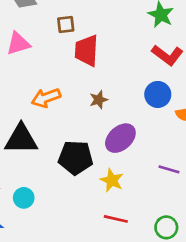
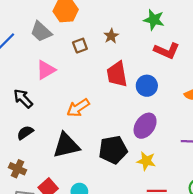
red trapezoid: (87, 50) -> (117, 74), moved
blue circle: (158, 94) -> (147, 86), moved
brown star: (99, 100) -> (111, 36), moved

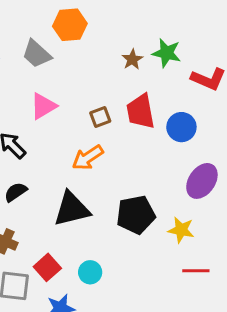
green star: (154, 20) -> (167, 53), moved
brown square: (80, 46) -> (100, 117), moved
purple ellipse: (145, 126) -> (202, 181), moved

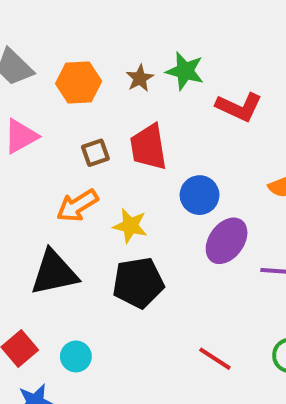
orange hexagon: (70, 25) -> (79, 82), moved
blue circle: (181, 127) -> (200, 195), moved
yellow star: (181, 230) -> (130, 226), moved
red line: (196, 271) -> (215, 359), turned 32

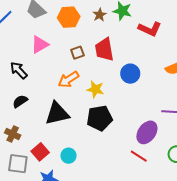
purple ellipse: (227, 241) -> (147, 132), moved

